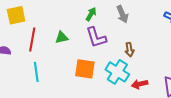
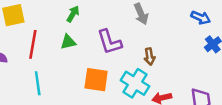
green arrow: (91, 14) -> (73, 14), moved

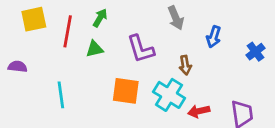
blue arrow: (201, 18) -> (214, 37), moved, turned 84
red line: (33, 44) -> (68, 31), moved

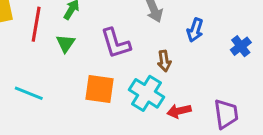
green triangle: (95, 49) -> (66, 43), turned -42
cyan line: (61, 95) -> (29, 93), turned -60

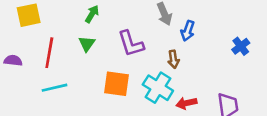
red line: (36, 24) -> (49, 53), moved
blue arrow: (195, 30) -> (188, 31), moved
cyan line: (29, 93) -> (54, 88), turned -35

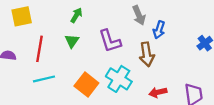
brown arrow: (173, 59) -> (147, 54), size x1.5
orange square: (117, 84) -> (86, 84), moved, turned 30
cyan cross: (158, 88) -> (119, 79), moved

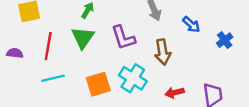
blue arrow: (159, 30) -> (191, 25), moved, turned -66
green triangle: (72, 41) -> (83, 38), size x1.5
orange square: (86, 84) -> (98, 84), turned 35

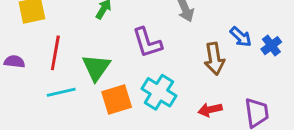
blue arrow: (191, 25) -> (241, 37), moved
green triangle: (83, 38) -> (96, 67), moved
brown arrow: (163, 52) -> (214, 59), moved

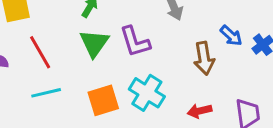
red line: (55, 53) -> (40, 52), turned -40
green triangle: (96, 67) -> (94, 43), moved

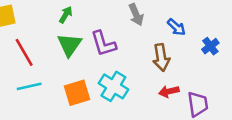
blue arrow: (231, 36) -> (176, 27), moved
red arrow: (200, 111) -> (169, 91), moved

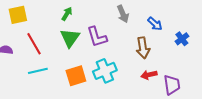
cyan cross: (113, 86) -> (105, 71), turned 35

